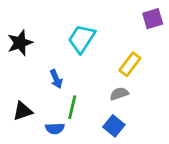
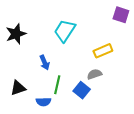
purple square: (153, 19) -> (121, 15), turned 35
yellow rectangle: (130, 64) -> (103, 51), turned 30
blue square: (114, 126) -> (82, 90), moved

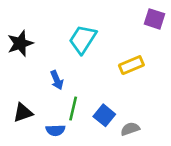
gray semicircle: (94, 74) -> (130, 129), moved

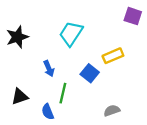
blue square: (104, 115) -> (90, 73), moved
blue semicircle: (55, 130) -> (48, 112), turned 70

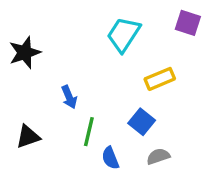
cyan trapezoid: (71, 34) -> (124, 34), moved
blue square: (90, 73) -> (142, 122), moved
blue semicircle: (48, 112) -> (110, 158), moved

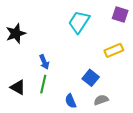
yellow rectangle: (160, 79) -> (114, 50), moved
green line: (89, 132) -> (43, 84), moved
black triangle: (28, 137) -> (18, 87), turned 49

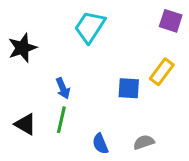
cyan trapezoid: (79, 22) -> (90, 27), moved
yellow rectangle: (114, 50) -> (162, 72), turned -30
blue square: (91, 78) -> (129, 88), moved, turned -35

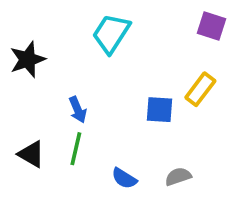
blue semicircle: (100, 144) -> (124, 178), turned -36

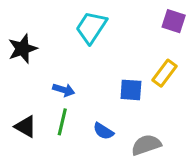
blue arrow: (78, 110) -> (64, 90), turned -50
gray semicircle: (178, 177) -> (146, 145), size x1.4
blue semicircle: (124, 178) -> (103, 131), moved

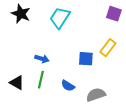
black star: (23, 49) -> (21, 14), moved, turned -30

